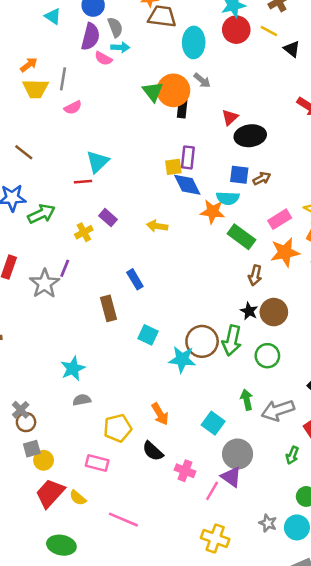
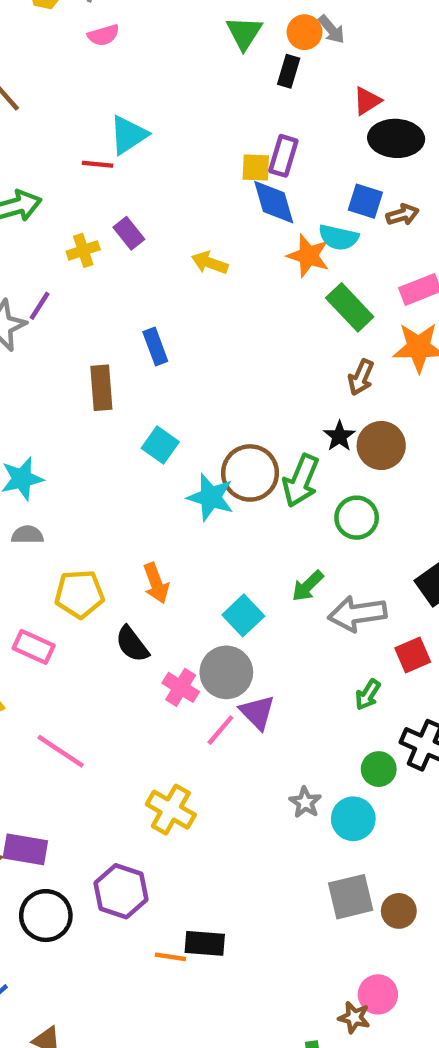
orange circle: (173, 90) -> (305, 32), moved, size x0.6
green arrow: (247, 400) -> (308, 586), turned -132
gray circle: (238, 454) -> (226, 672), moved
yellow cross: (215, 538) -> (171, 810), moved

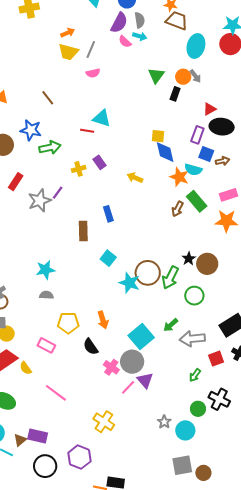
cyan triangle: (128, 135) -> (102, 118), turned 48
purple rectangle: (283, 156) -> (197, 135), moved
brown arrow: (361, 377) -> (178, 209), moved
cyan square: (243, 615) -> (141, 337), size x1.4

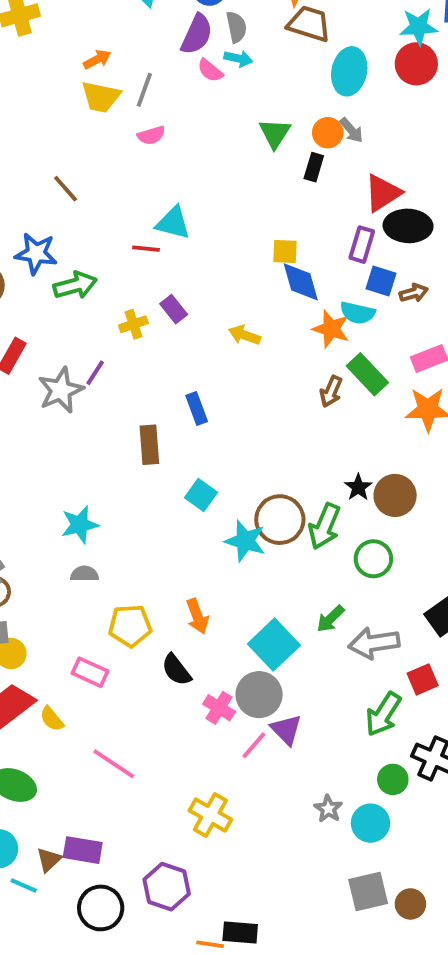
red triangle: (210, 109) -> (383, 193), size x1.5
green arrow: (195, 375) -> (383, 714), size x1.6

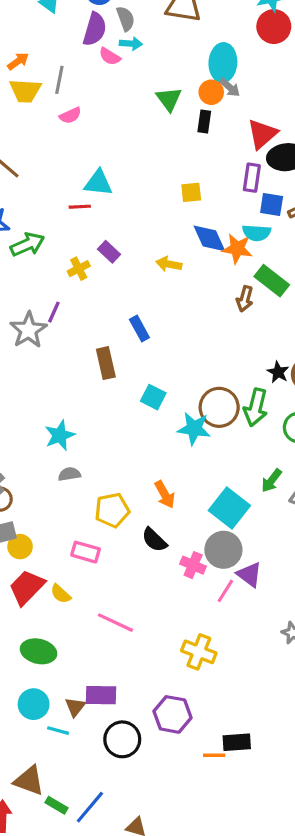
cyan ellipse: (349, 71) -> (223, 63), moved
blue diamond: (301, 282) -> (209, 238), moved

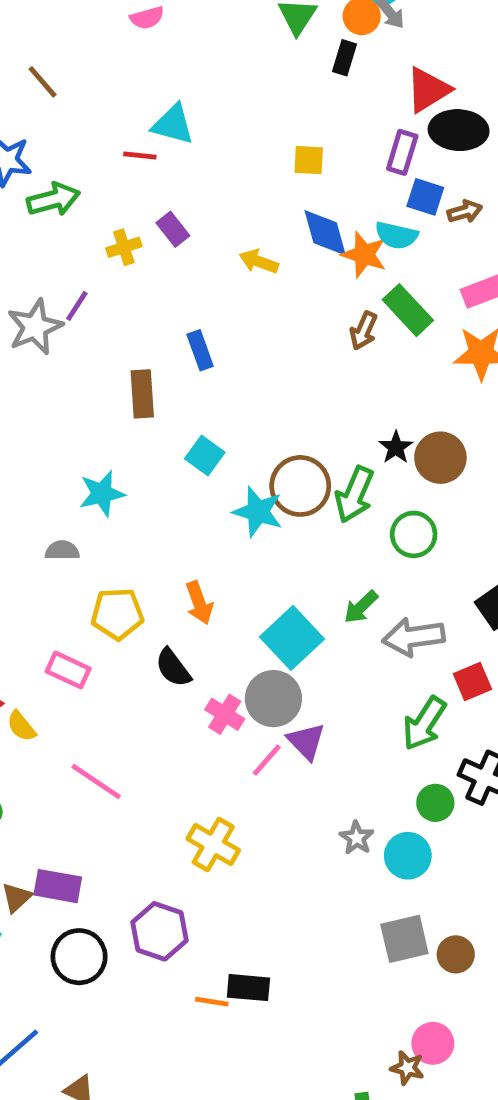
cyan star: (60, 435) -> (102, 494), moved

